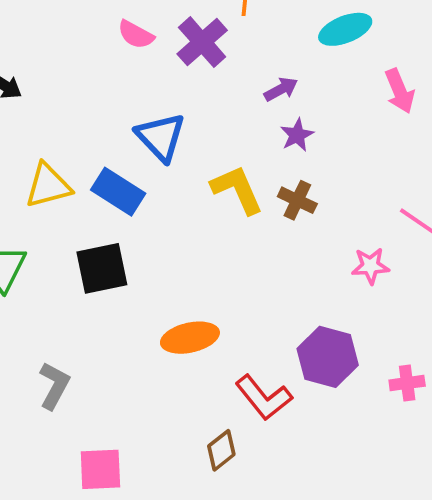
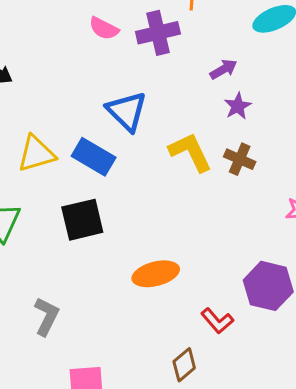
purple cross: (202, 42) -> (158, 33), turned 30
red L-shape: (264, 398) -> (217, 321), size x0.7

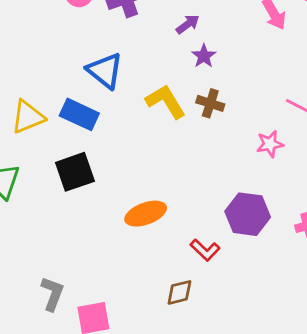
gray L-shape: (46, 316) -> (52, 294), moved
brown diamond: (184, 365) -> (179, 292), turned 32

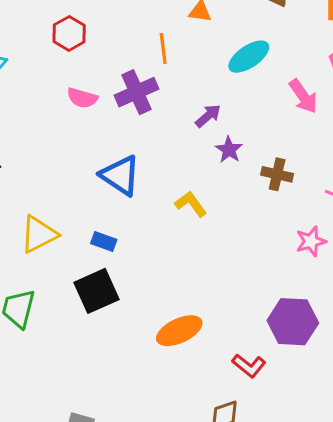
yellow L-shape: (166, 101) -> (191, 204), size x0.7
brown cross: (210, 103) -> (277, 174), moved
blue rectangle: (79, 114) -> (104, 241), moved, size x0.6

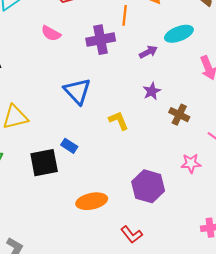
pink semicircle: (82, 98) -> (51, 33), moved
purple arrow: (208, 116) -> (148, 52), moved
blue rectangle: (104, 241) -> (69, 146), moved
purple hexagon: (293, 322) -> (148, 186), moved

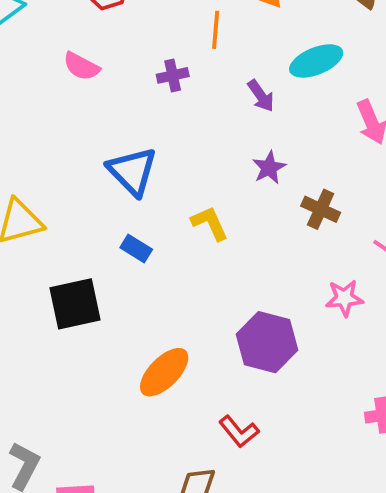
purple cross: (101, 40) -> (173, 75), size x0.6
purple arrow: (148, 52) -> (261, 96), turned 84
blue rectangle: (69, 146) -> (136, 248), moved
orange ellipse: (92, 201) -> (164, 372), turned -32

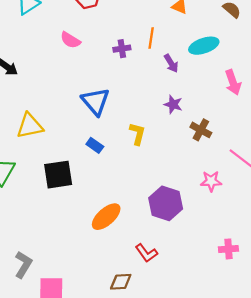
orange line: (216, 30) -> (151, 38), moved
purple star: (269, 168) -> (173, 104), turned -30
yellow L-shape: (210, 223) -> (137, 134), turned 35

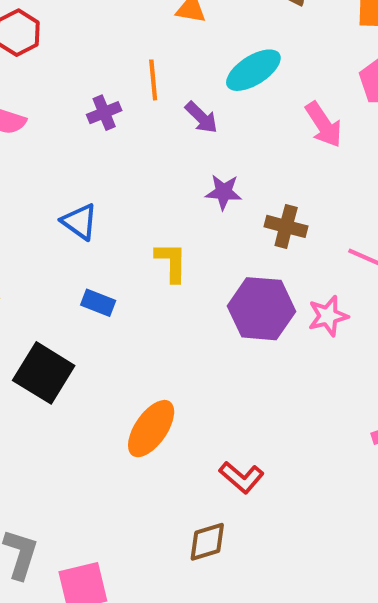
blue triangle: (95, 101) -> (80, 222), size x0.7
black square: (58, 175) -> (44, 373), turned -36
purple hexagon: (166, 203) -> (261, 309), moved

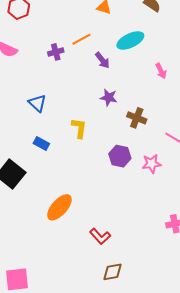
orange line: (153, 80) -> (81, 39), turned 60
pink arrow: (324, 125) -> (161, 71), size x0.7
purple hexagon: (261, 309) -> (120, 156), size x0.7
brown diamond: (207, 542) -> (112, 272), moved

